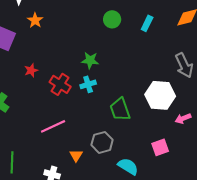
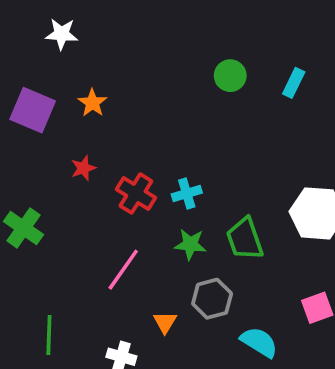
orange star: (35, 20) -> (92, 103), moved
green star: (90, 60) -> (190, 244), moved
pink line: (53, 126) -> (123, 270), turned -30

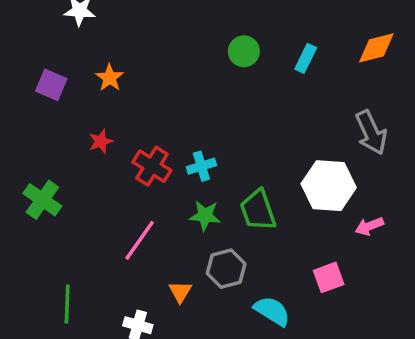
purple square: (33, 110) -> (51, 85), size x0.7

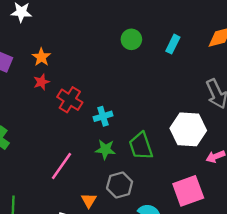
red star: (101, 141) -> (41, 82), moved
red cross: (152, 166) -> (70, 100), moved
pink square: (329, 277) -> (188, 191), size x1.5

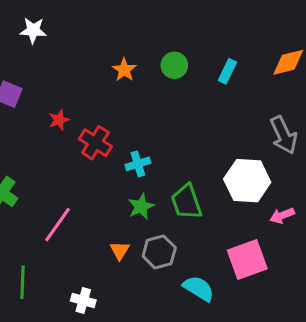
orange star: (41, 57) -> (124, 70), moved
green star: (105, 149) -> (141, 206), turned -30
pink line: (62, 166) -> (57, 225), moved
orange triangle: (89, 200) -> (120, 250), moved

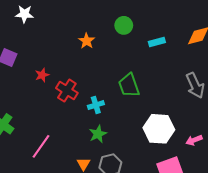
green circle: (174, 65) -> (124, 25), moved
cyan rectangle: (227, 71) -> (157, 42), turned 49
white hexagon: (247, 181) -> (159, 129), moved
green trapezoid: (186, 202) -> (129, 85), moved

